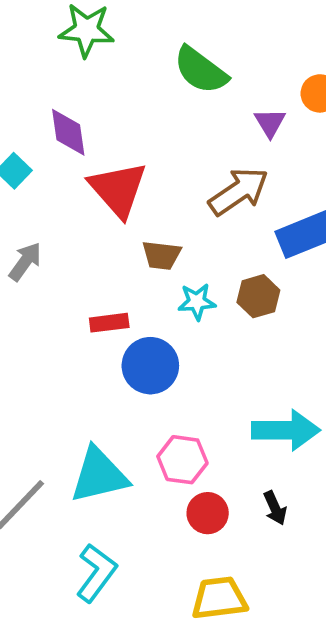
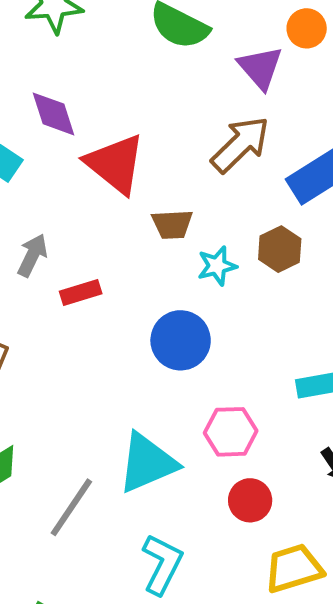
purple triangle: (270, 123) -> (260, 68), size x1.4
red rectangle: (109, 323) -> (81, 293), moved
red circle: (208, 513) -> (250, 500), moved

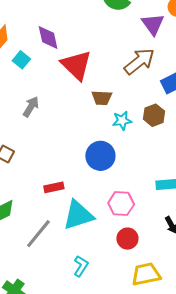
red rectangle: (81, 293) -> (54, 187), moved
cyan L-shape: (162, 564) -> (81, 266), size x0.7

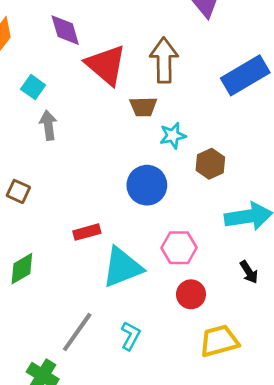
cyan square: (21, 60) -> (33, 87), moved
brown arrow: (139, 61) -> (164, 60), moved, turned -48
gray arrow: (31, 107) -> (48, 125), turned -35
brown hexagon: (154, 115) -> (210, 164), moved
gray line: (38, 234) -> (77, 332), moved

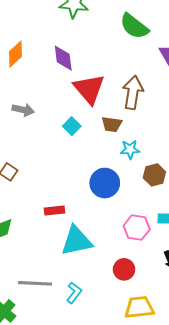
cyan square: (33, 87) -> (72, 126), moved
gray arrow: (48, 125) -> (23, 110), moved, turned 100
pink hexagon: (179, 248) -> (137, 228), moved
gray line: (77, 332) -> (35, 283), turned 48

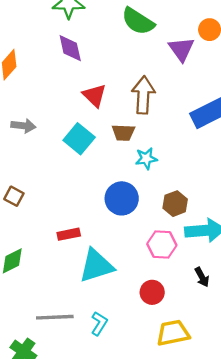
purple diamond: (63, 58) -> (70, 48), moved
red triangle: (89, 89) -> (94, 95), size x0.7
cyan square: (72, 126) -> (79, 139), size x1.5
brown hexagon: (154, 175) -> (175, 204), moved

